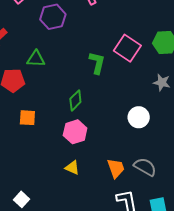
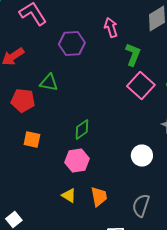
green L-shape: (97, 63) -> (133, 54), moved
gray semicircle: (145, 167) -> (141, 206), turned -110
orange trapezoid: (116, 168) -> (99, 196), moved

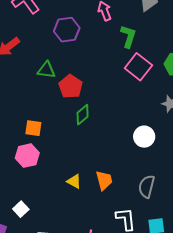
red pentagon: (23, 100) -> (71, 86), moved, turned 30
pink hexagon: (77, 160) -> (27, 156), moved

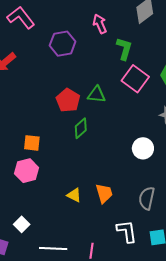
green triangle: (46, 70) -> (97, 95), moved

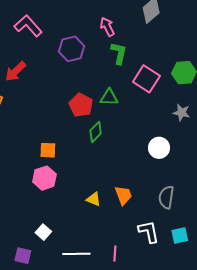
green L-shape: (124, 49) -> (119, 53), moved

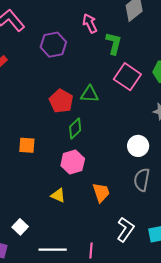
green L-shape: (119, 53) -> (114, 43), moved
pink hexagon: (44, 178) -> (73, 162), moved
gray semicircle: (166, 197) -> (142, 180), moved
yellow triangle: (94, 199) -> (58, 195), moved
white L-shape: (149, 232) -> (125, 229), turned 45

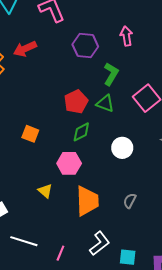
green L-shape: (114, 43) -> (111, 74), moved
white circle: (138, 146) -> (122, 148), moved
gray semicircle: (142, 180) -> (130, 201), size x0.7
orange trapezoid: (101, 192) -> (87, 201), size x1.5

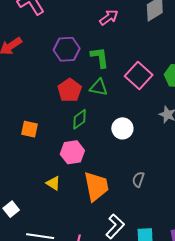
pink arrow: (126, 36) -> (109, 17), turned 72
purple hexagon: (85, 46) -> (67, 49), moved
green L-shape: (111, 74) -> (100, 57), turned -30

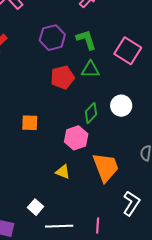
red pentagon: (70, 90) -> (62, 77), turned 30
green diamond: (79, 119) -> (91, 113), moved
white square: (11, 209) -> (36, 207), moved

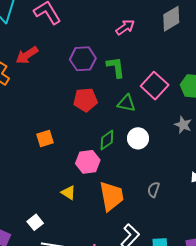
green triangle: (90, 69) -> (126, 103), moved
orange square: (30, 123) -> (45, 138), turned -30

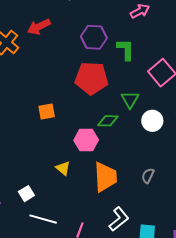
red pentagon: (85, 100) -> (91, 78), size x1.4
green triangle: (126, 103) -> (130, 100), moved, turned 42
white circle: (138, 138) -> (152, 121), moved
green diamond: (107, 140) -> (108, 121), turned 30

